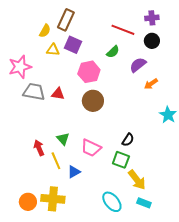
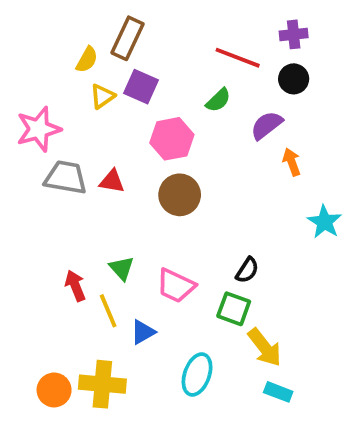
yellow triangle: (53, 50) -> (102, 96), turned -40
orange arrow: (151, 84) -> (292, 162), turned 104
cyan ellipse: (112, 202) -> (197, 375), moved, turned 60

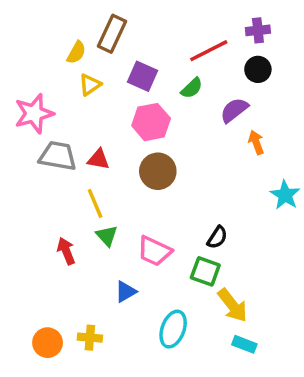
red line: (238, 58) -> (209, 51), turned -48
purple square: (141, 87) -> (143, 76), moved
yellow line: (108, 311) -> (95, 203), moved
yellow cross: (102, 384) -> (90, 338), size x0.6

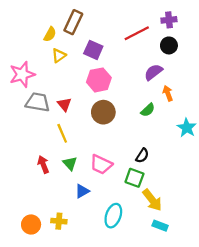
green semicircle: (192, 88) -> (148, 110), moved
red triangle: (98, 159) -> (64, 104), turned 40
green triangle: (107, 236) -> (70, 163), moved

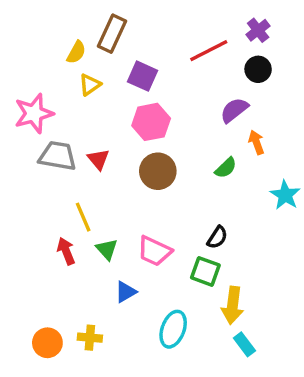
purple cross: (169, 20) -> (258, 30), turned -32
yellow line: (62, 133) -> (83, 217), moved
yellow arrow: (152, 200) -> (233, 305), turned 45
cyan rectangle: (160, 226) -> (244, 344), turned 32

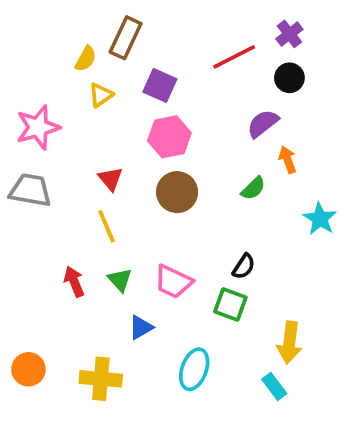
gray trapezoid: (58, 156) -> (30, 190), moved
yellow line: (83, 217) -> (107, 226), moved
yellow arrow: (233, 305) -> (289, 343), moved
yellow cross: (90, 338) -> (101, 379), size x1.5
orange circle: (47, 343) -> (28, 369), moved

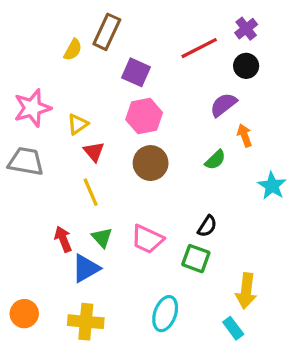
yellow triangle: (101, 95) -> (78, 124), moved
blue triangle: (141, 327) -> (86, 268), moved, size x1.4

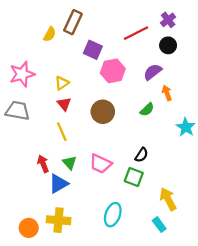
pink hexagon: (144, 116) -> (113, 71), moved
yellow triangle: (78, 124) -> (62, 83), moved
yellow arrow: (246, 291) -> (168, 199), turned 145
orange circle: (24, 314) -> (29, 228), moved

